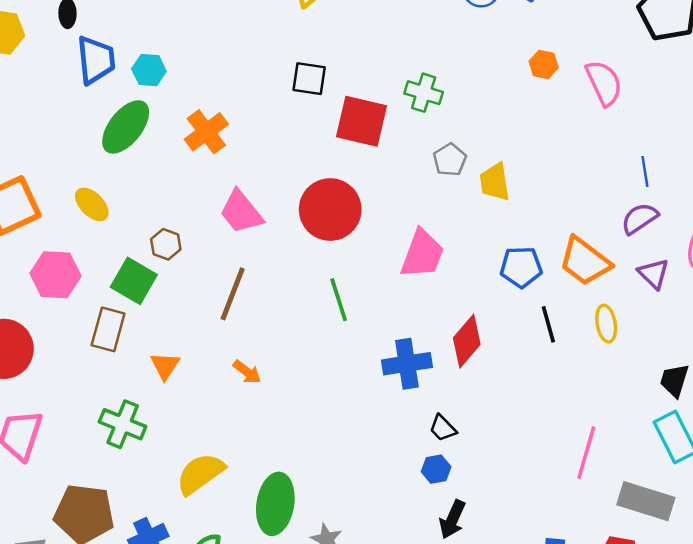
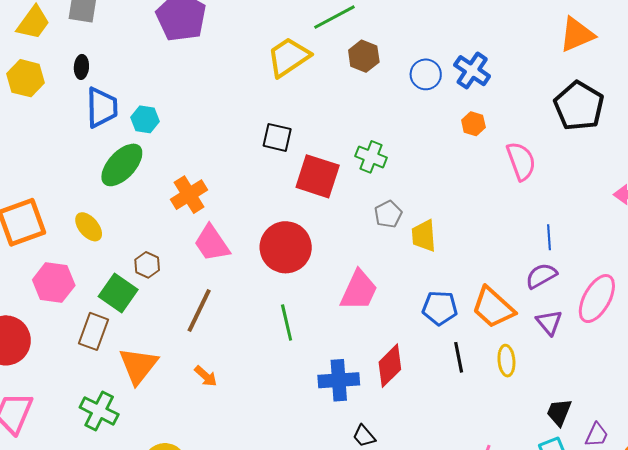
orange hexagon: (544, 65) -> (473, 124), moved
orange cross: (206, 132) -> (189, 195), moved
orange triangle: (165, 366) -> (138, 366), size x1.6

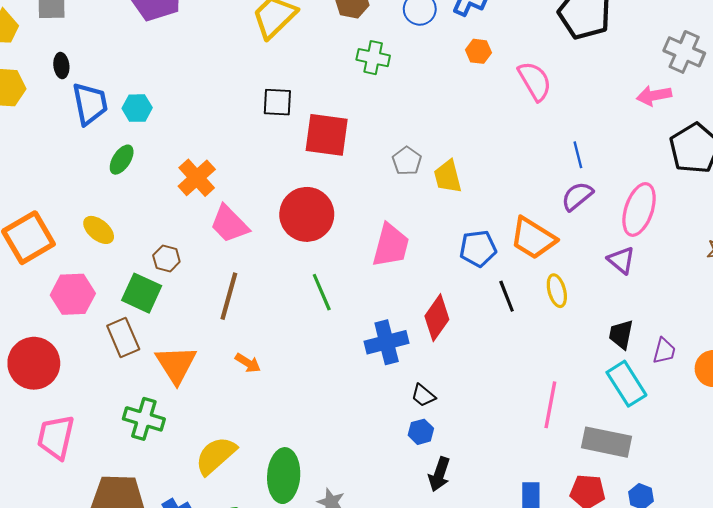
green cross: (371, 157) -> (373, 58), moved
green ellipse: (122, 165) -> (122, 160), size x0.6
purple triangle: (549, 322) -> (621, 260), moved
brown rectangle: (93, 331) -> (123, 337), turned -33

